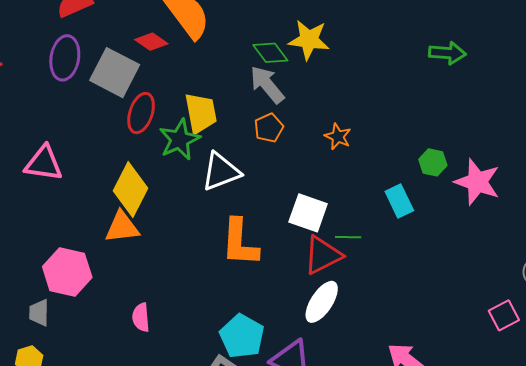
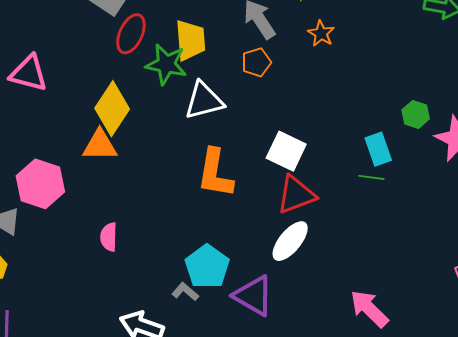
orange star: (338, 137) -> (321, 34), moved
green star: (179, 139) -> (166, 64), turned 30
green line: (348, 237) -> (371, 177), moved

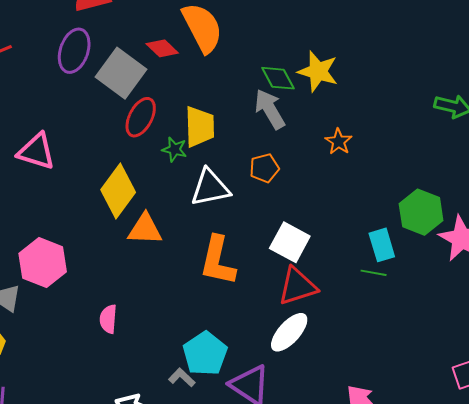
orange star: (321, 34) -> (339, 142), moved
orange pentagon: (256, 62) -> (264, 168), moved
green star: (166, 64) -> (174, 149), size x0.6
green hexagon: (416, 114) -> (421, 212), size x1.6
orange triangle: (100, 145) -> (145, 229), moved

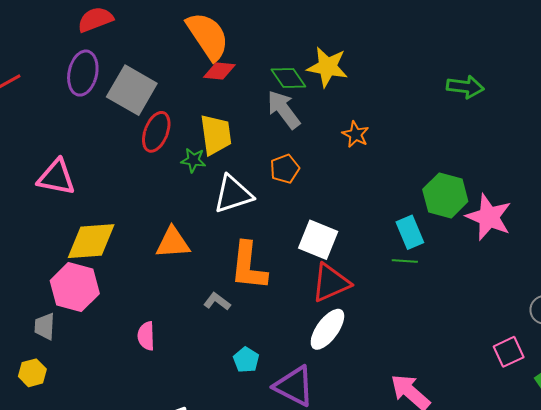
red diamond: (162, 48) -> (219, 71), moved, turned -32
yellow diamond: (118, 191) -> (91, 241), moved, turned 56
cyan pentagon: (205, 354) -> (246, 360), size x0.6
gray L-shape: (182, 377) -> (217, 301), moved

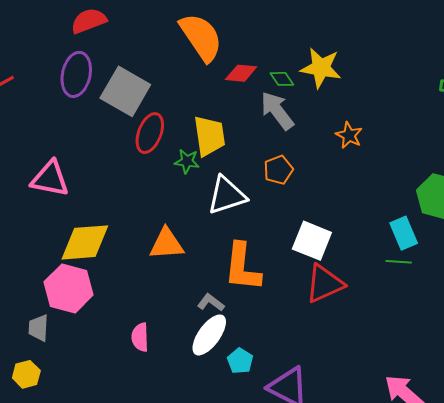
red diamond: (219, 71) -> (241, 73), moved
green diamond: (288, 78) -> (282, 79), size x0.7
white ellipse: (327, 329) -> (209, 335), moved

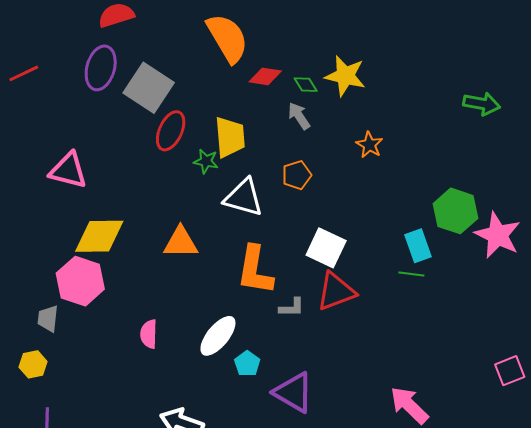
gray arrow: (277, 111) -> (299, 116), size x0.7
white triangle: (227, 195) -> (244, 198), turned 30
gray L-shape: (211, 303) -> (292, 307), moved, turned 140

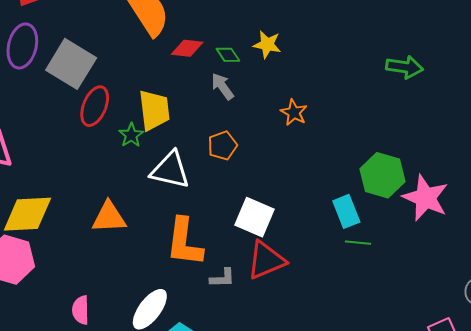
yellow star: (345, 76) -> (267, 44), size x0.7
green star: (206, 161) -> (131, 135), turned 30
green line: (411, 274) -> (358, 243), moved

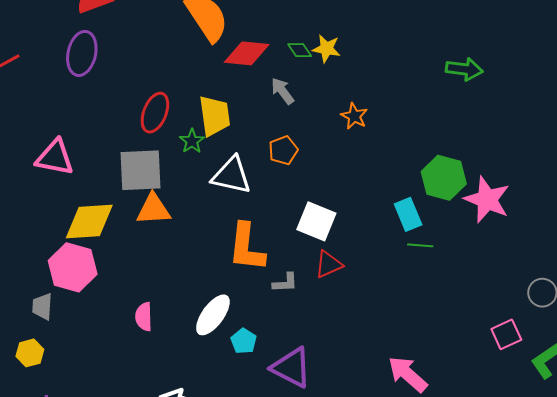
red diamond: (187, 48) -> (247, 53), size x1.4
green diamond: (228, 55) -> (300, 50), moved
gray square: (71, 64) -> (141, 170), moved, turned -33
orange triangle: (109, 217) -> (153, 209), moved
red triangle: (266, 260) -> (329, 264), size x0.7

